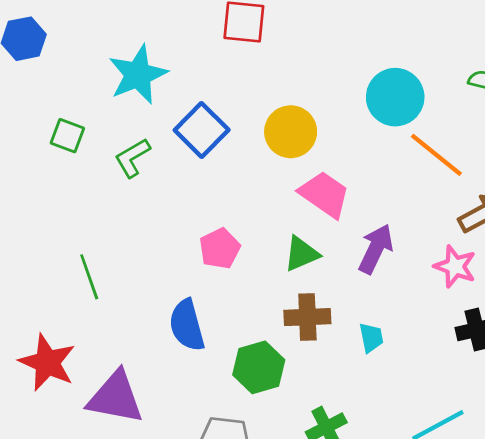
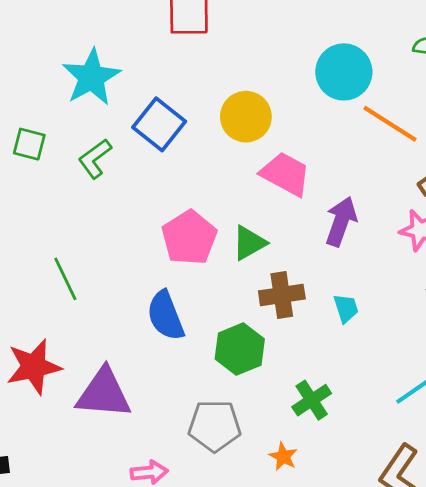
pink pentagon: (220, 249) -> (189, 238), size x1.4
green triangle: (301, 254) -> (249, 243), moved
red star: (47, 363) -> (34, 367), turned -30

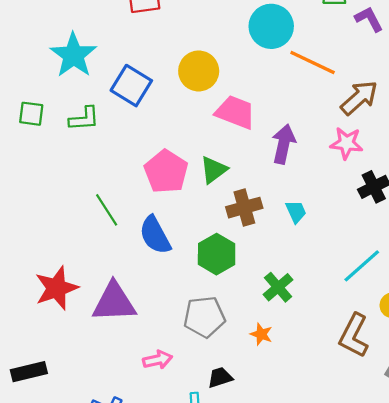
green L-shape: (95, 159) -> (84, 119), turned -140
green line: (65, 279) -> (107, 210), moved

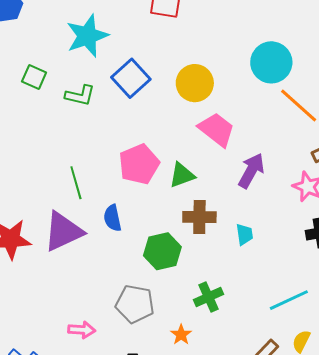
blue semicircle: (155, 235) -> (112, 218), size x0.7
purple triangle: (114, 302) -> (63, 231), moved, turned -39

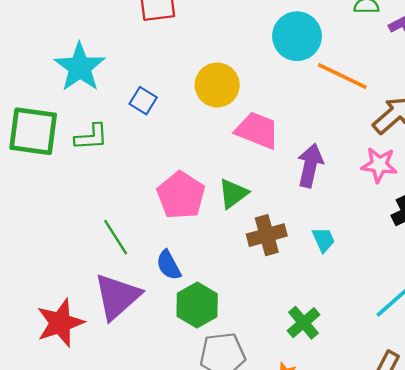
green square: (34, 77) -> (33, 131), size x1.8
blue square: (131, 78) -> (143, 101), size x0.6
green hexagon: (162, 251) -> (197, 305), moved

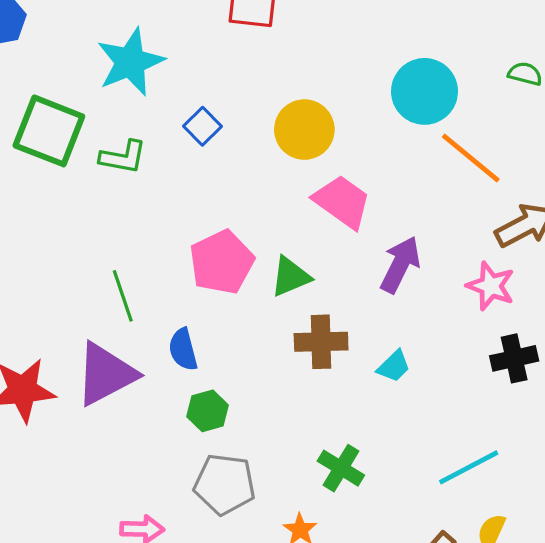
cyan trapezoid: (323, 240) -> (394, 366), turned 56
green hexagon: (197, 305) -> (208, 411), size x0.7
green cross: (304, 323) -> (341, 468), turned -32

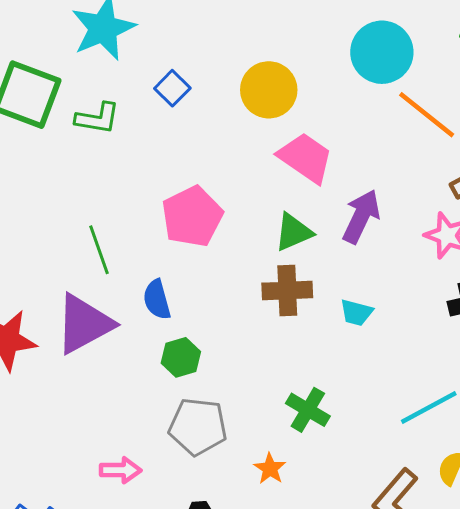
green triangle: (290, 277) -> (293, 232), moved
cyan trapezoid: (394, 366) -> (356, 313), turned 60

